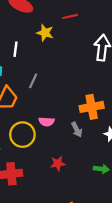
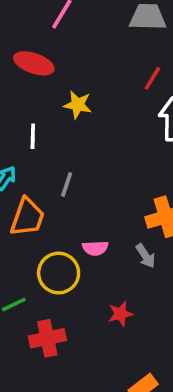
red line: (70, 16) -> (152, 78), moved, turned -40

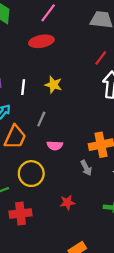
red ellipse: (34, 63) -> (41, 41), moved, turned -35
yellow star: (78, 105) -> (53, 85), moved
pink semicircle: (95, 248) -> (55, 146), moved

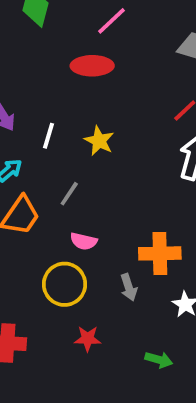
yellow circle: (31, 174) -> (65, 284), moved

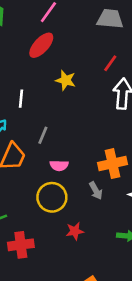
red ellipse: (92, 66) -> (41, 45), turned -36
yellow star: (99, 141) -> (66, 80), moved

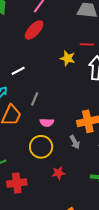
red line: (110, 63) -> (87, 44), turned 56
yellow star: (66, 80) -> (68, 58), moved
white line: (21, 99) -> (18, 71), turned 56

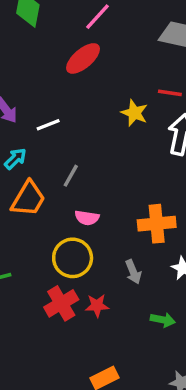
gray arrow: (75, 142) -> (133, 272), moved
red cross: (17, 183) -> (61, 303), moved, turned -30

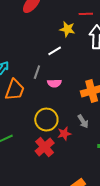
white line: (48, 125) -> (55, 51), moved
pink semicircle: (87, 218) -> (54, 83), moved
red star: (97, 306) -> (64, 134), moved

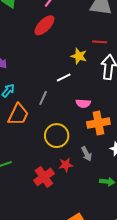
pink semicircle: (54, 83) -> (83, 103), moved
yellow circle: (46, 120) -> (57, 136), moved

